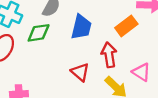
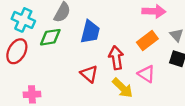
orange rectangle: (126, 26) -> (147, 40), moved

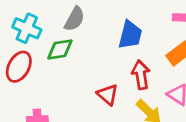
blue trapezoid: (90, 32) -> (130, 35), moved

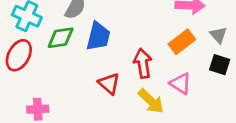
blue trapezoid: (130, 35) -> (98, 36), moved

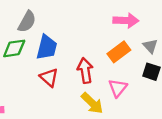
red triangle: (109, 84) -> (49, 77), moved
pink triangle: (181, 84) -> (118, 88), turned 36

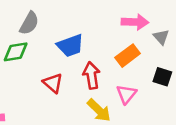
gray triangle: (150, 46) -> (161, 37), moved
blue trapezoid: (47, 47) -> (70, 46), moved, turned 56

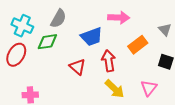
pink arrow: (135, 22) -> (119, 18), moved
pink triangle: (126, 94) -> (149, 88), moved

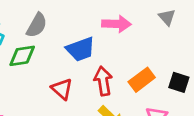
gray triangle: (165, 30) -> (167, 17), moved
orange rectangle: (138, 45) -> (142, 80), moved

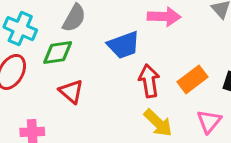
red triangle: (62, 89) -> (71, 91), moved

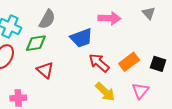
red arrow: (149, 81) -> (99, 63), turned -40

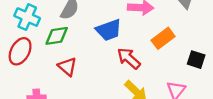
orange rectangle: (129, 62) -> (163, 38), moved

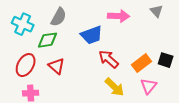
orange rectangle: (163, 38) -> (142, 63), moved
red ellipse: (20, 51) -> (26, 65), moved

